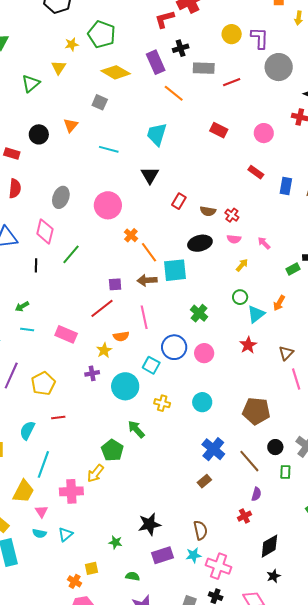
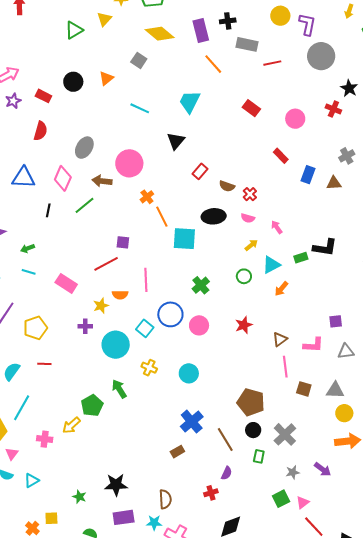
brown arrow: (147, 280) -> (102, 181), moved
cyan triangle: (256, 314) -> (271, 265), moved
brown pentagon: (256, 411) -> (251, 402), moved
pink cross: (71, 491) -> (45, 439), size x0.7

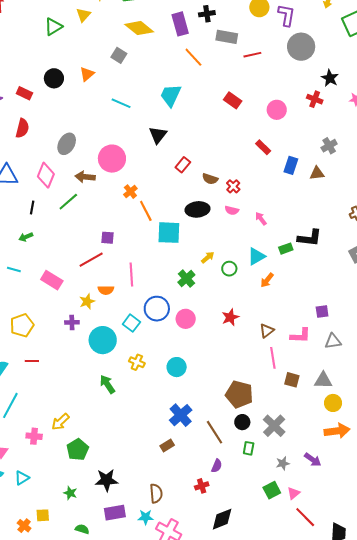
yellow arrow: (251, 245) -> (208, 257), moved
green arrow: (28, 248) -> (26, 237), moved
green pentagon: (92, 406) -> (78, 450), moved

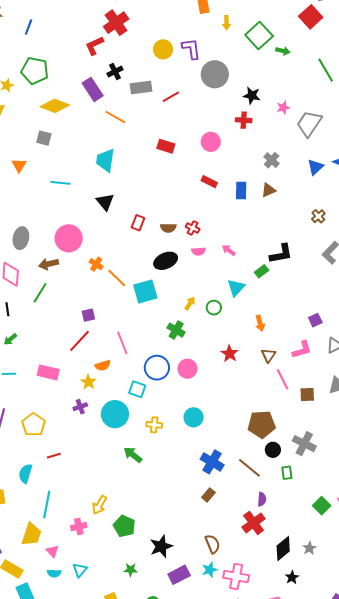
orange arrow: (267, 280) -> (260, 323), moved, turned -35
gray star: (283, 463) -> (309, 548), moved
red cross: (202, 486) -> (254, 523), size x1.6

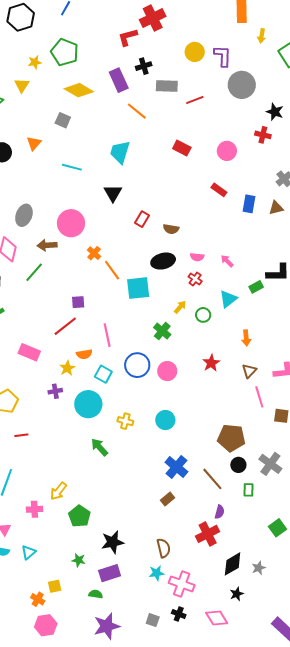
red cross: (193, 228) -> (195, 279), moved
cyan square: (137, 389) -> (103, 374), moved
purple rectangle: (179, 575) -> (110, 573), moved

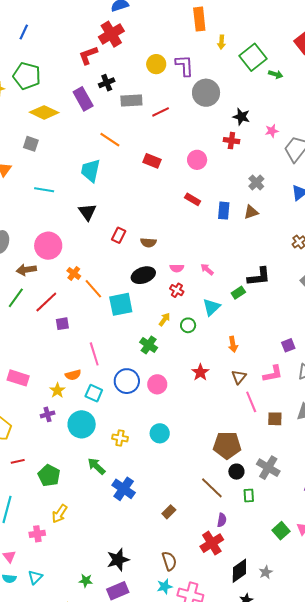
orange line: (137, 111) -> (110, 140), moved
red line: (65, 326) -> (46, 302), moved
blue cross: (176, 467) -> (124, 489), moved
green pentagon: (80, 516) -> (49, 476), moved

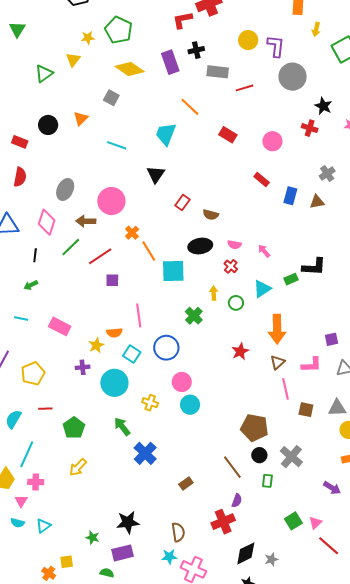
yellow arrow: (164, 319) -> (214, 293), turned -48
orange arrow: (233, 344) -> (277, 329), size x1.8
pink circle: (157, 384) -> (182, 382), moved
pink cross: (37, 534) -> (36, 482), moved

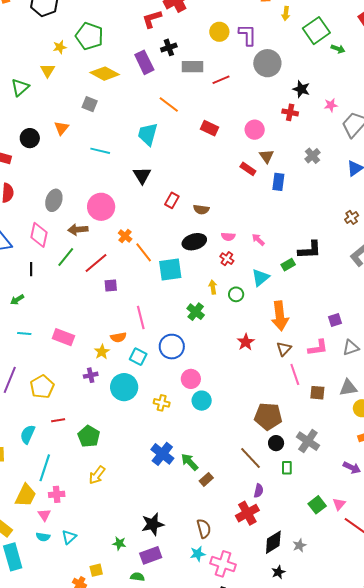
brown triangle: (317, 202) -> (267, 156), moved, turned -49
green arrow: (31, 285) -> (17, 300), moved
green arrow: (122, 427) -> (190, 462), moved

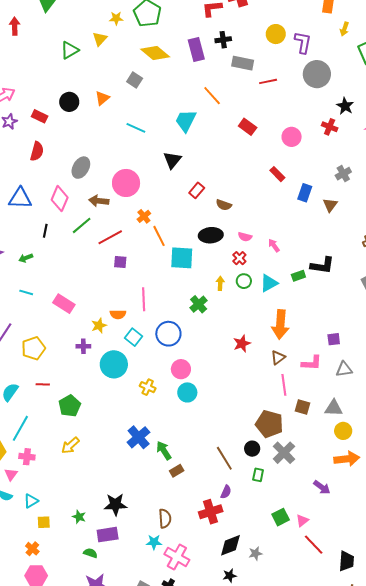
brown triangle: (267, 156) -> (330, 205), moved
green circle: (236, 294) -> (244, 281), moved
brown pentagon: (268, 416) -> (269, 424), moved
yellow square: (96, 570) -> (44, 522), moved

